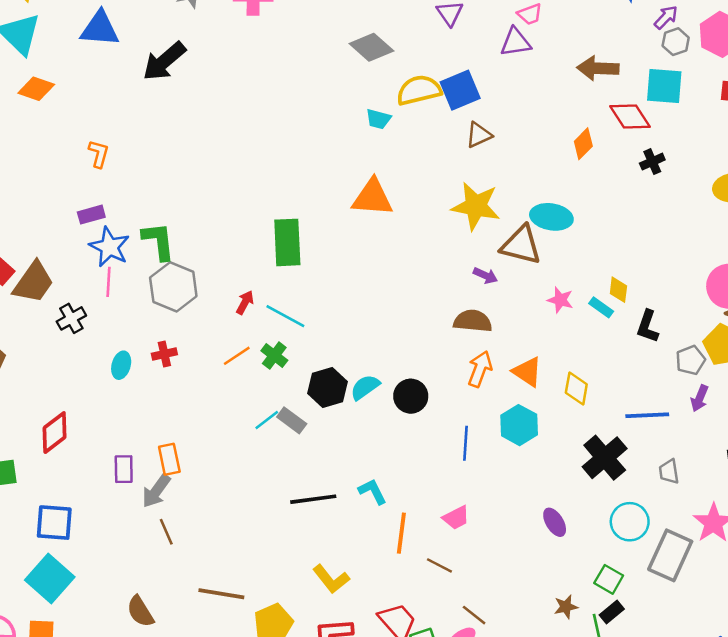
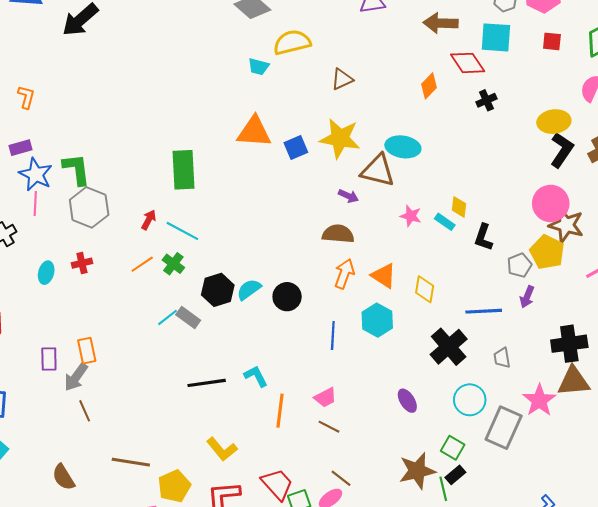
blue square: (460, 90) -> (296, 148), moved, size x0.7
brown line: (439, 565) -> (329, 427), moved
brown star: (566, 607) -> (417, 471), size x1.8

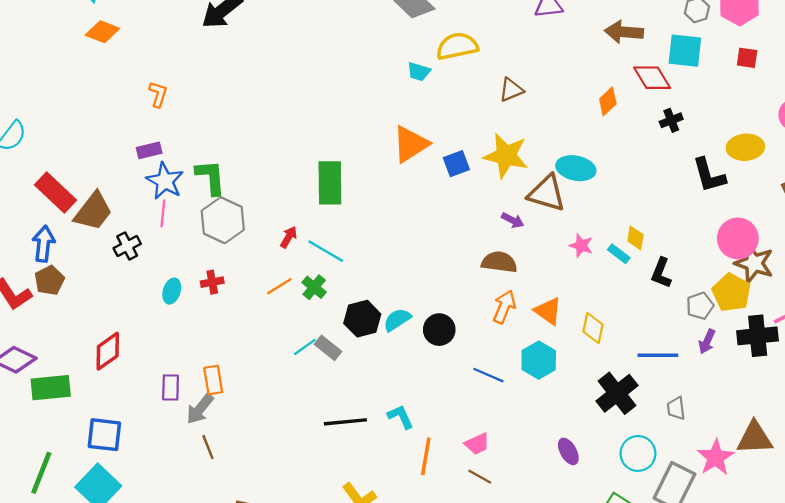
orange triangle: (254, 132) -> (411, 144), turned -39
black L-shape: (562, 150) -> (709, 175), moved, turned 128
blue line: (333, 335) -> (488, 375), turned -72
black cross: (569, 344) -> (758, 336), moved

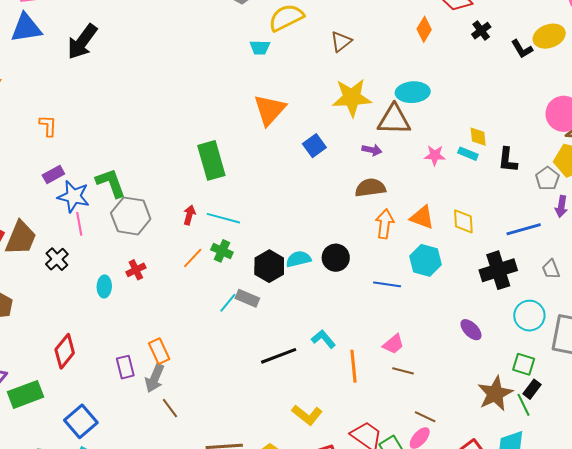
blue square: (456, 164) -> (314, 146), moved
black L-shape: (709, 175) -> (522, 49), moved, size x0.7
cyan semicircle: (397, 320) -> (298, 259), turned 35
black cross: (617, 393) -> (498, 270), turned 36
blue square: (104, 435) -> (81, 421), turned -32

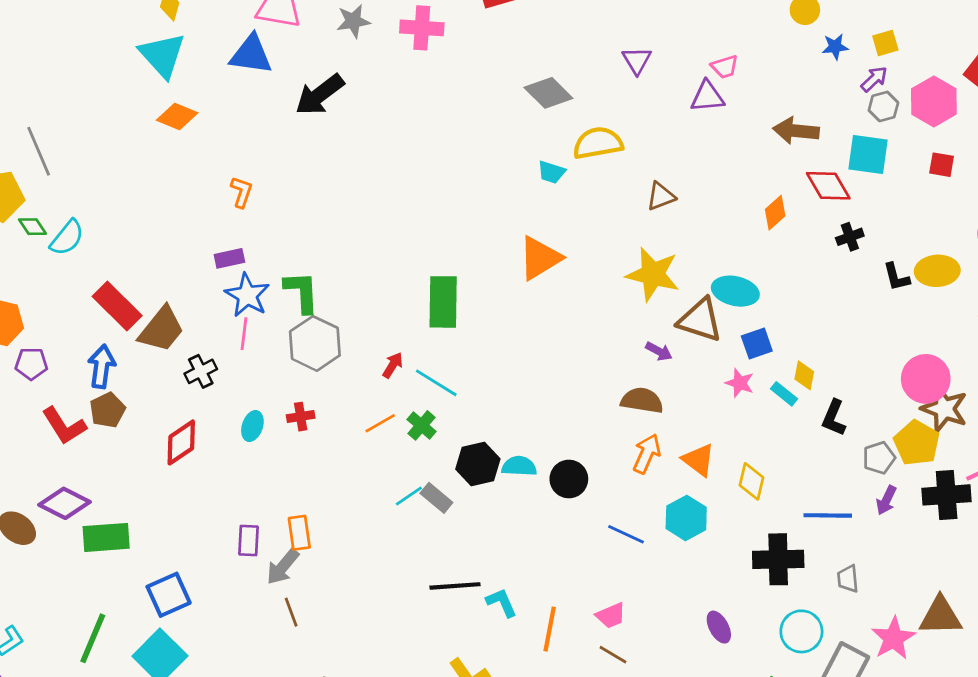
blue square: (314, 146) -> (757, 343), moved
cyan L-shape: (323, 339) -> (501, 603), moved
red diamond: (65, 351) -> (181, 442), moved

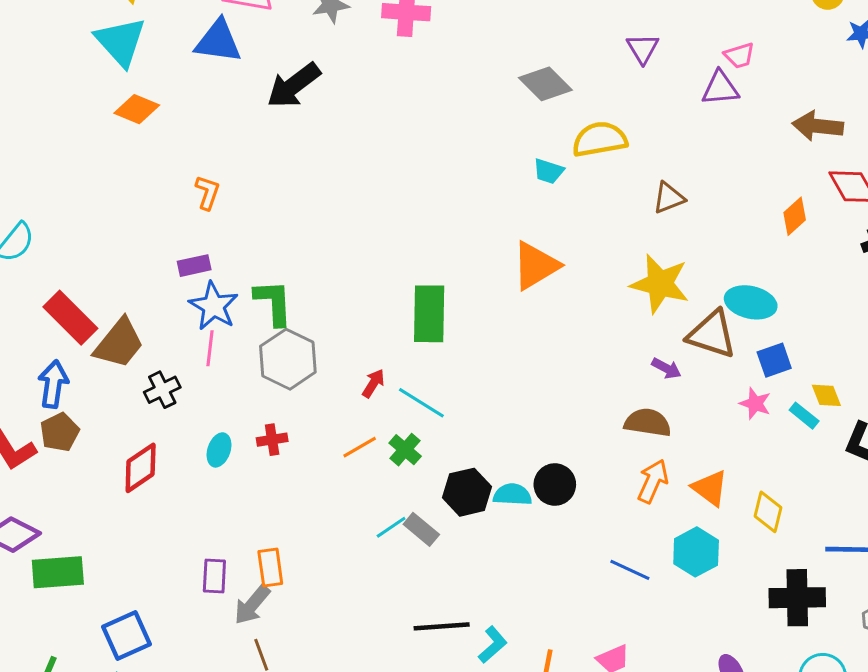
yellow diamond: (804, 375) -> (826, 395), turned -32
black circle: (569, 479) -> (555, 484), moved
cyan L-shape: (501, 603) -> (493, 645), turned 72

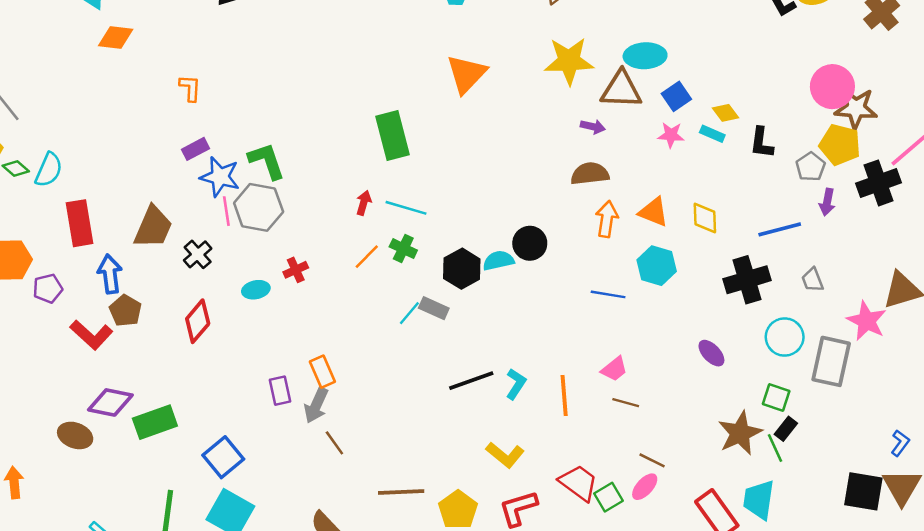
red rectangle: (70, 318) -> (80, 223), moved, turned 51
gray hexagon: (288, 359) -> (259, 207), moved
cyan ellipse: (219, 450) -> (256, 290), turned 75

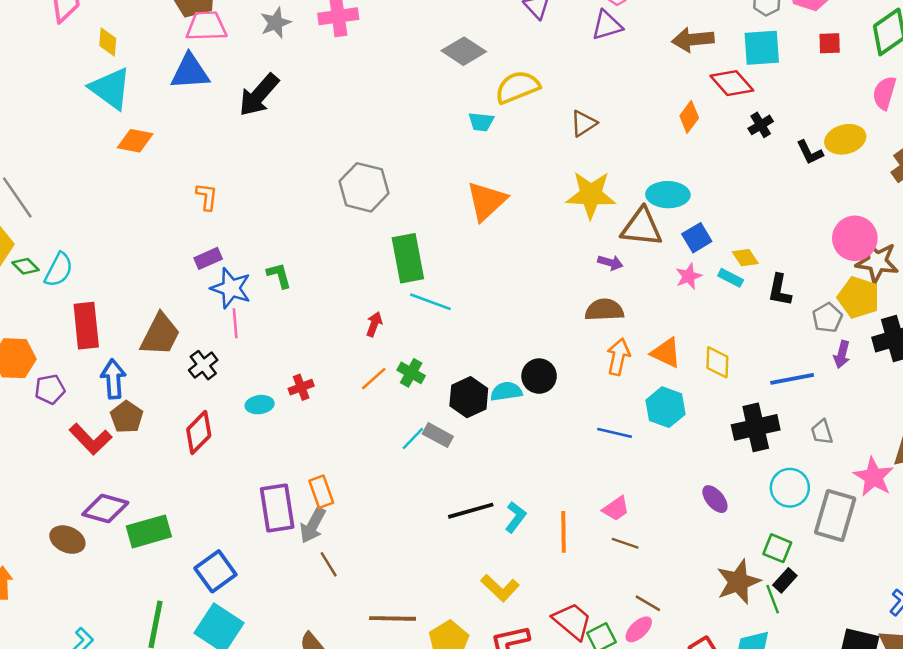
pink star: (671, 135) -> (689, 276), turned -30
green L-shape: (267, 161) -> (279, 275), size x0.7
gray hexagon: (259, 207) -> (364, 187), moved
cyan line: (406, 208) -> (430, 302), moved
purple rectangle: (280, 391) -> (277, 508), size x1.6

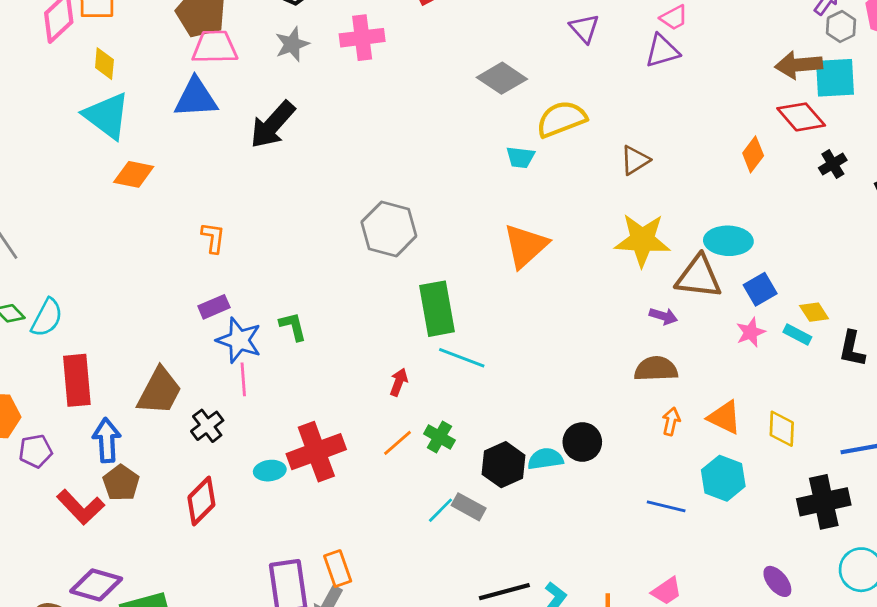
brown arrow: (693, 40) -> (799, 65), moved
orange arrow: (618, 357) -> (671, 421), size x0.7
red cross: (301, 387) -> (316, 452), size x2.0

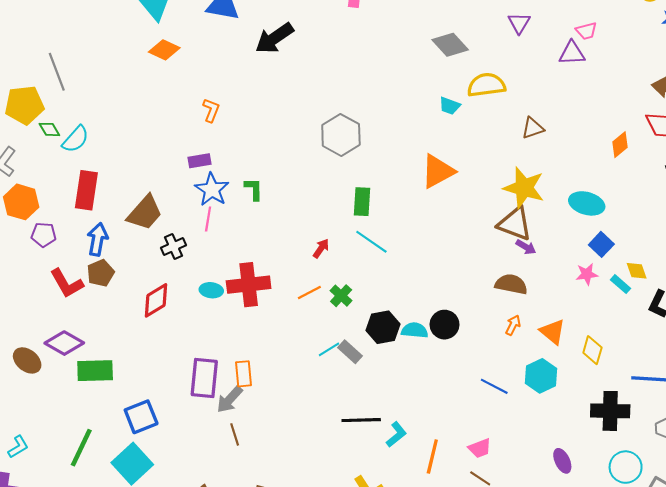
brown triangle: (699, 277) -> (515, 224), moved
blue square: (760, 289) -> (601, 244), turned -30
green rectangle: (437, 309) -> (362, 202), size x0.7

